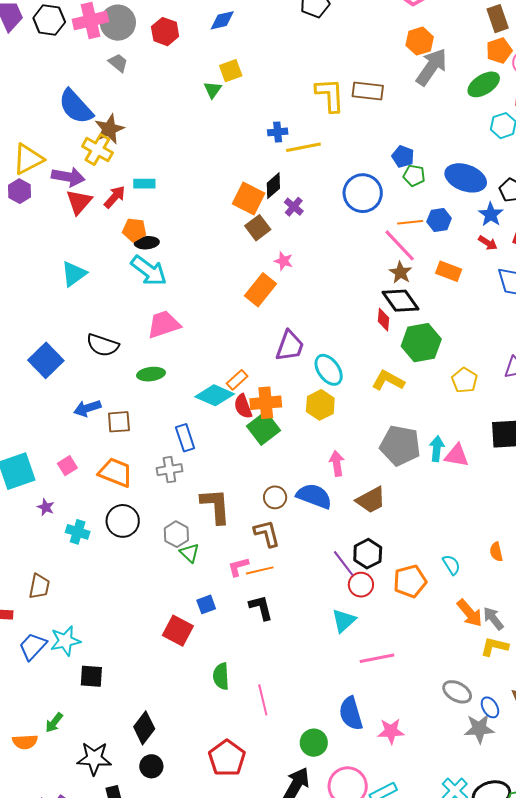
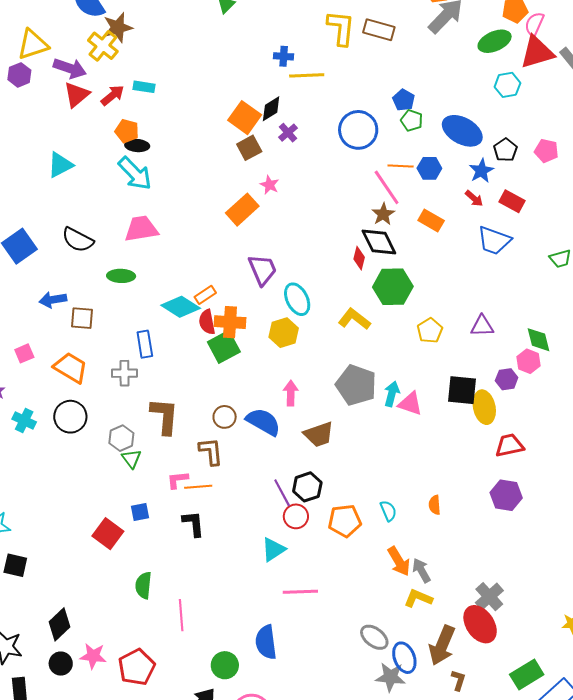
purple trapezoid: (290, 346) -> (263, 270), turned -52
blue ellipse: (490, 707) -> (404, 658), size x1.4
pink star: (391, 731) -> (93, 656), moved

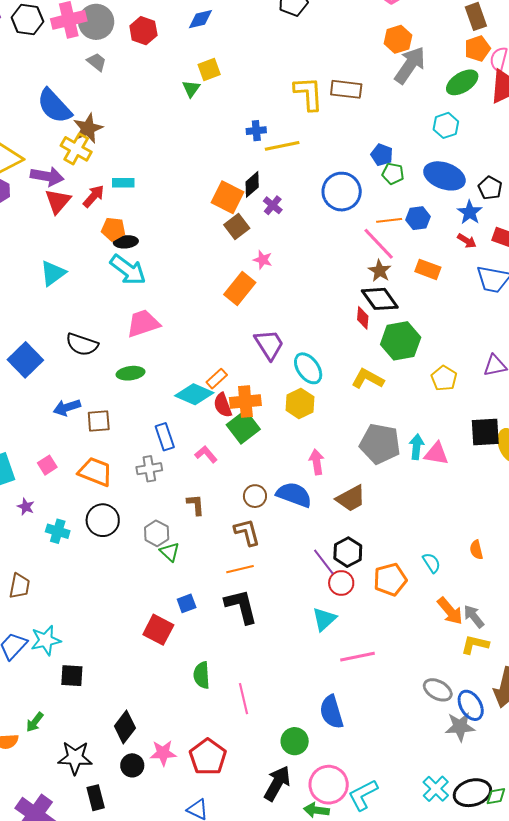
cyan hexagon: (507, 85) -> (446, 125), moved
brown L-shape: (164, 416) -> (196, 505), size x0.6
pink L-shape: (178, 480) -> (206, 454), moved, turned 65
black L-shape: (193, 524) -> (241, 606), size x1.4

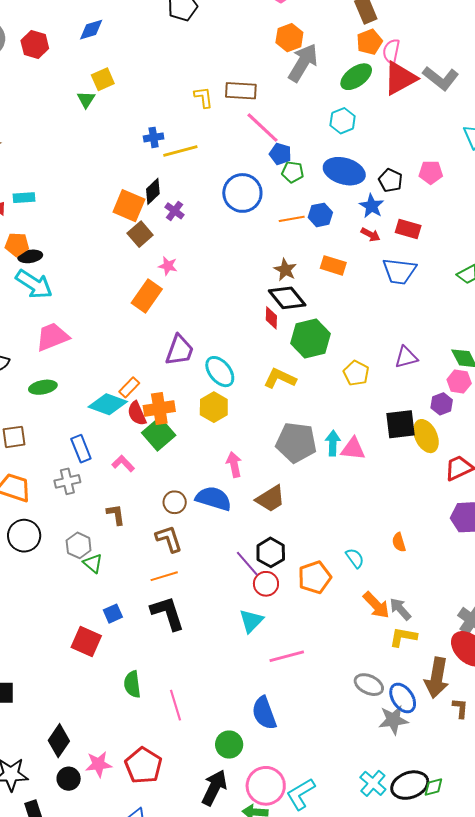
yellow L-shape: (308, 94) -> (203, 97), size x0.6
pink line: (379, 244) -> (263, 128), moved
purple trapezoid: (269, 345) -> (180, 350), turned 56

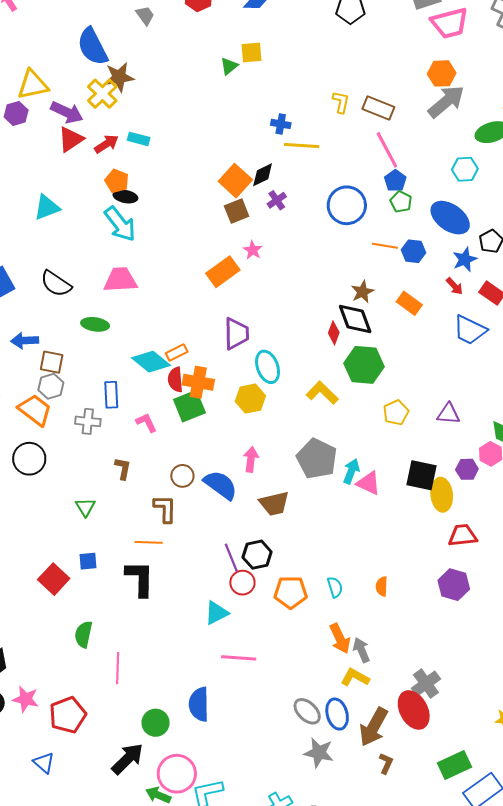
purple trapezoid: (180, 350) -> (236, 334), turned -40
gray hexagon: (79, 545) -> (51, 386), moved
blue ellipse: (403, 698) -> (337, 714), moved

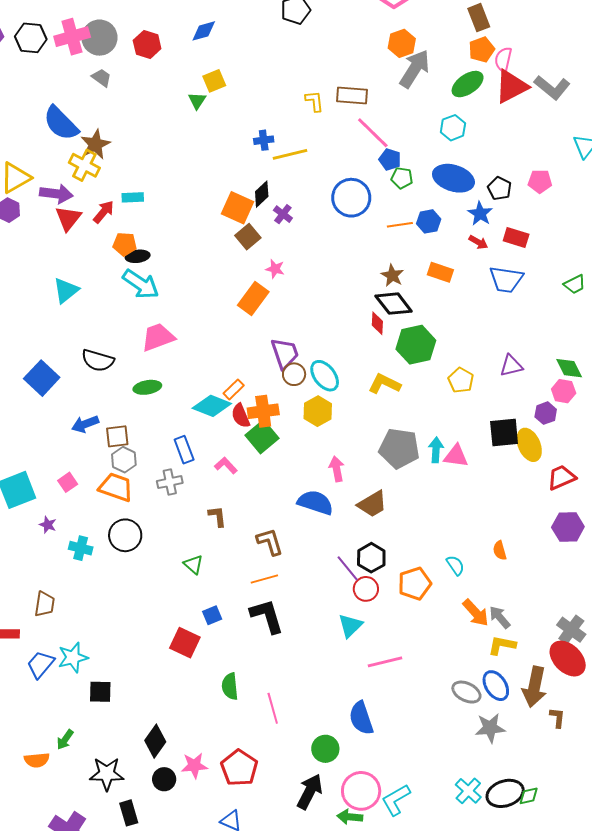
brown circle: (182, 476) -> (294, 374), moved

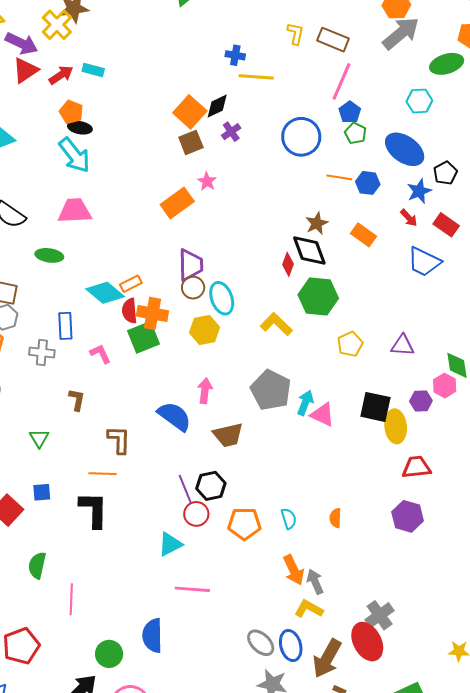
pink line: (373, 133) -> (342, 81), turned 51

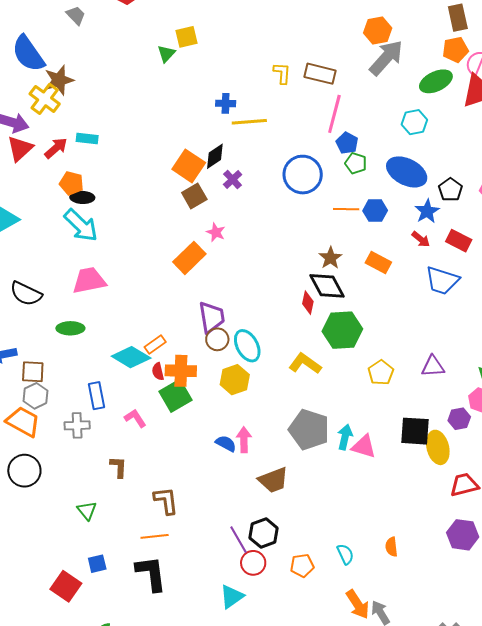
red semicircle: (130, 311) -> (158, 372), size x0.7
blue semicircle: (174, 416) -> (226, 443), moved, size x0.6
orange pentagon: (244, 524) -> (302, 566), size x0.7

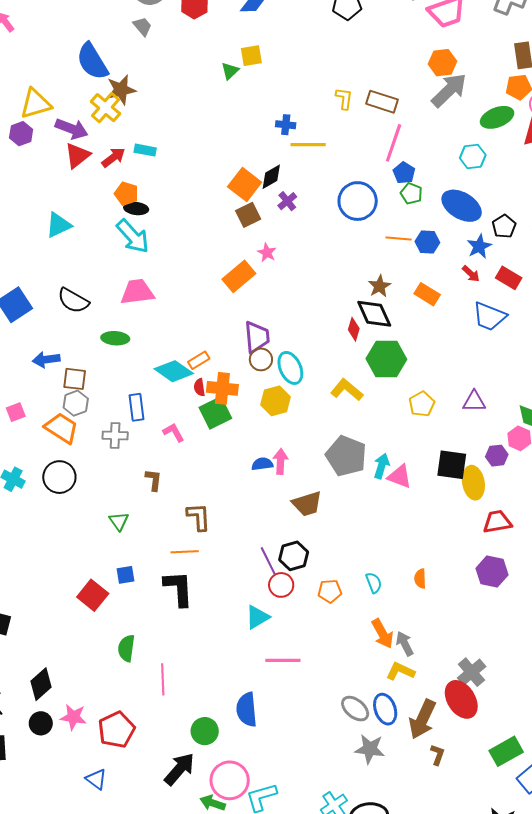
blue semicircle: (226, 443) -> (262, 464), turned -40

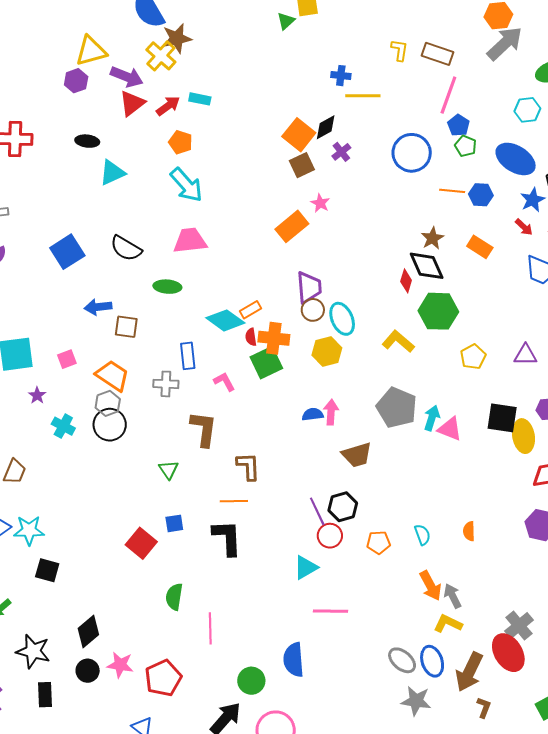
black ellipse: (136, 209) -> (87, 141), moved
gray hexagon: (76, 403) -> (108, 403), moved
brown L-shape: (154, 480) -> (204, 429), size x1.6

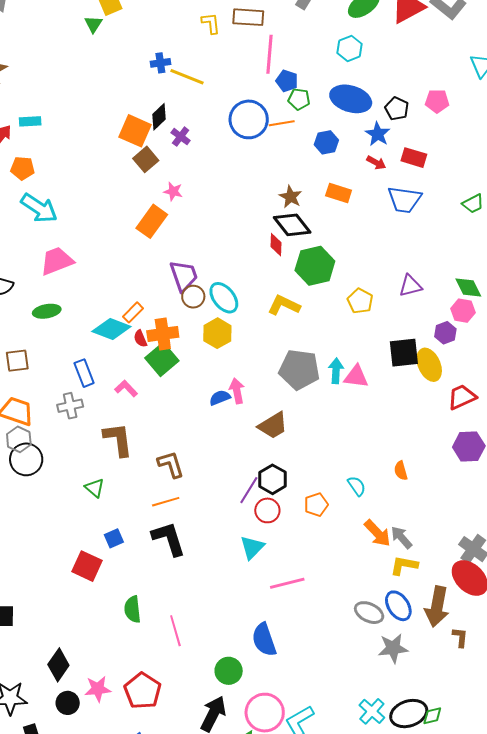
yellow line: (363, 96) -> (187, 77), turned 36
orange line: (452, 191) -> (282, 123), moved
purple line: (317, 511) -> (249, 490), turned 72

